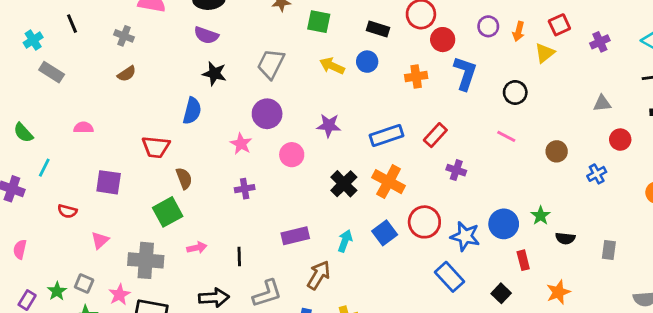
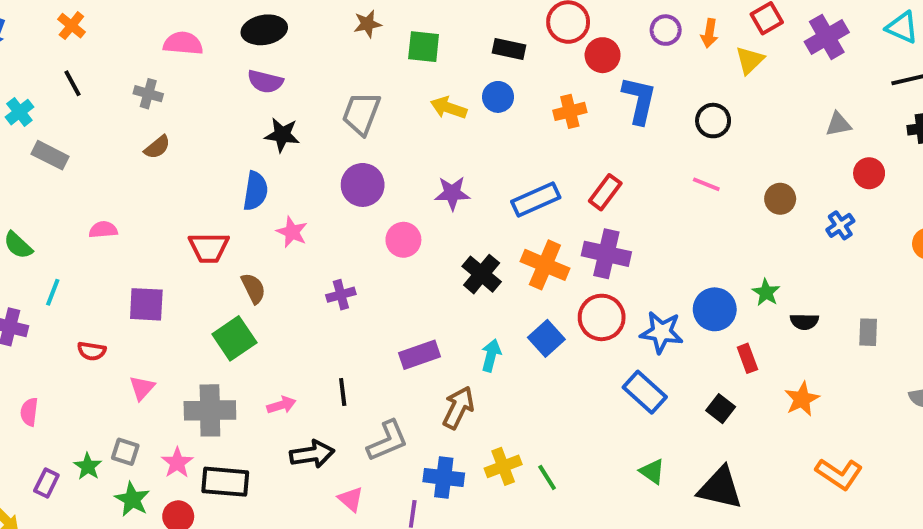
purple cross: (600, 42) -> (827, 37), size x1.5
pink star: (241, 144) -> (292, 232), moved
purple cross: (456, 170) -> (606, 254), moved, size x1.6
pink arrow: (197, 248) -> (281, 405), moved

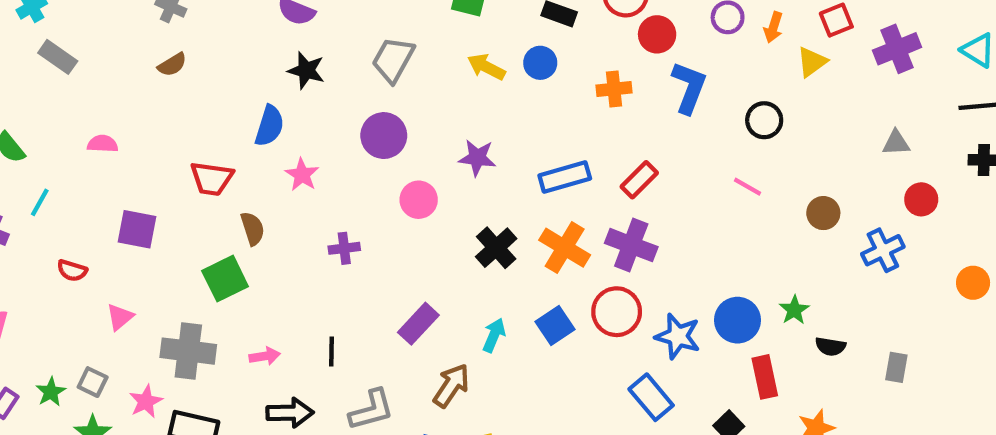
blue cross: (840, 225) -> (883, 250), size x1.4
purple rectangle: (420, 355) -> (418, 324), turned -36
red rectangle: (747, 358) -> (765, 377), size x1.4

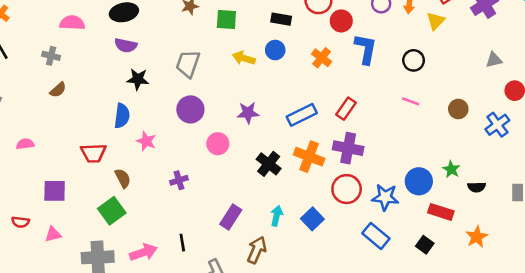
orange cross: (614, 89) -> (322, 58), turned -36
pink triangle: (120, 317) -> (53, 234), moved, turned 36
blue square: (555, 326) -> (312, 219), moved
pink arrow: (265, 356) -> (143, 252), size x1.5
red rectangle: (765, 377) -> (441, 212), turned -50

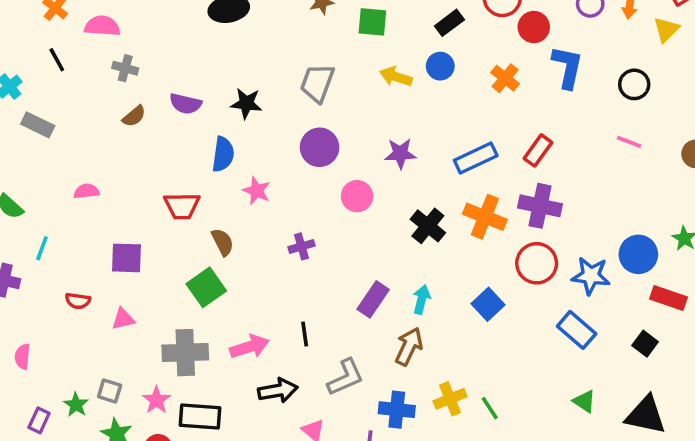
black rectangle: (281, 19) -> (449, 23), turned -48
pink semicircle: (72, 23) -> (102, 26), moved
purple semicircle: (126, 45) -> (186, 104), moved
cyan arrow: (277, 216) -> (422, 300), moved

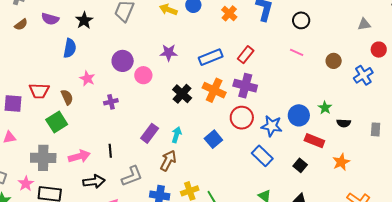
black star: (246, 103) -> (84, 20), turned 30
purple circle: (320, 147) -> (123, 61), moved
pink star: (257, 191) -> (87, 78), moved
red trapezoid: (182, 206) -> (39, 91), moved

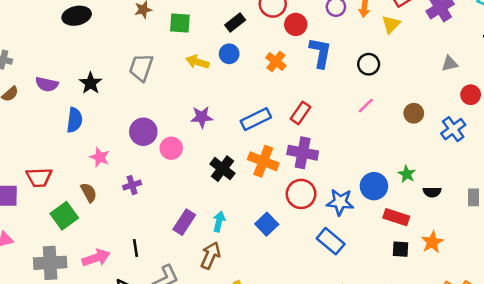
pink line: (297, 52) -> (366, 106), turned -64
brown semicircle: (67, 97) -> (89, 193), moved
black square: (300, 165) -> (401, 249), moved, turned -32

